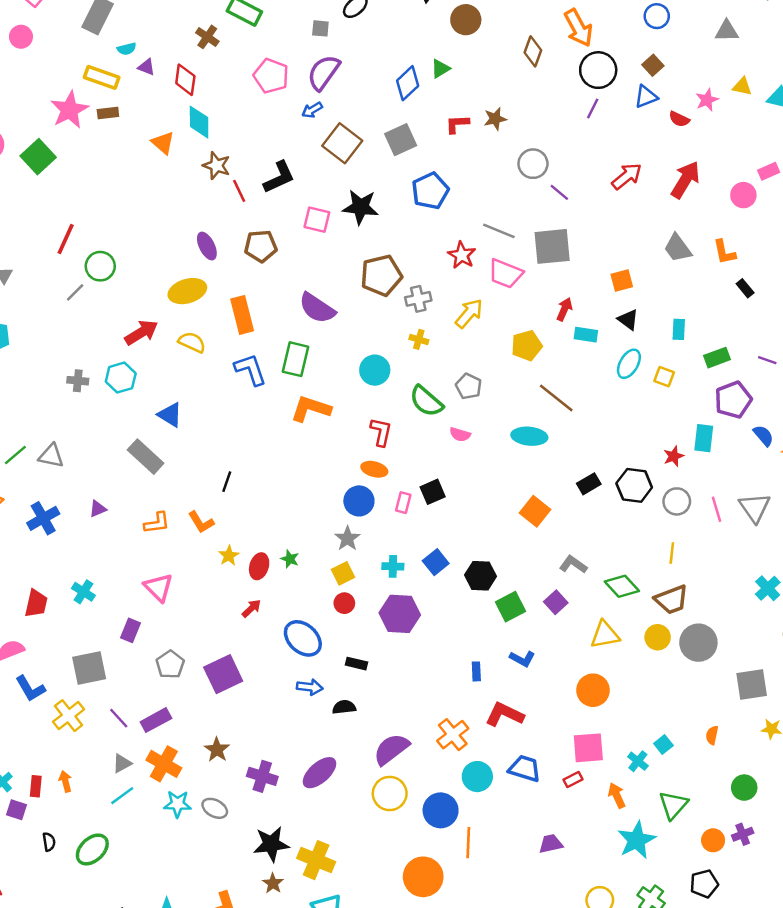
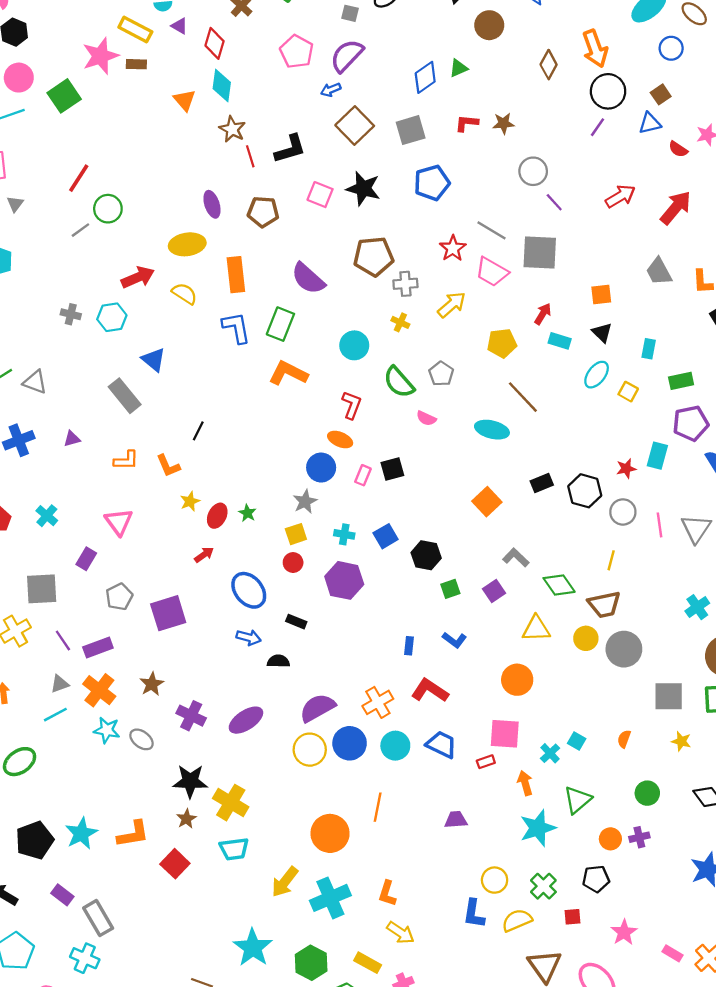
green square: (511, 607) -> (450, 589), size x0.7
cyan square: (663, 744) -> (577, 741), turned -30
blue circle: (441, 810) -> (350, 743), moved

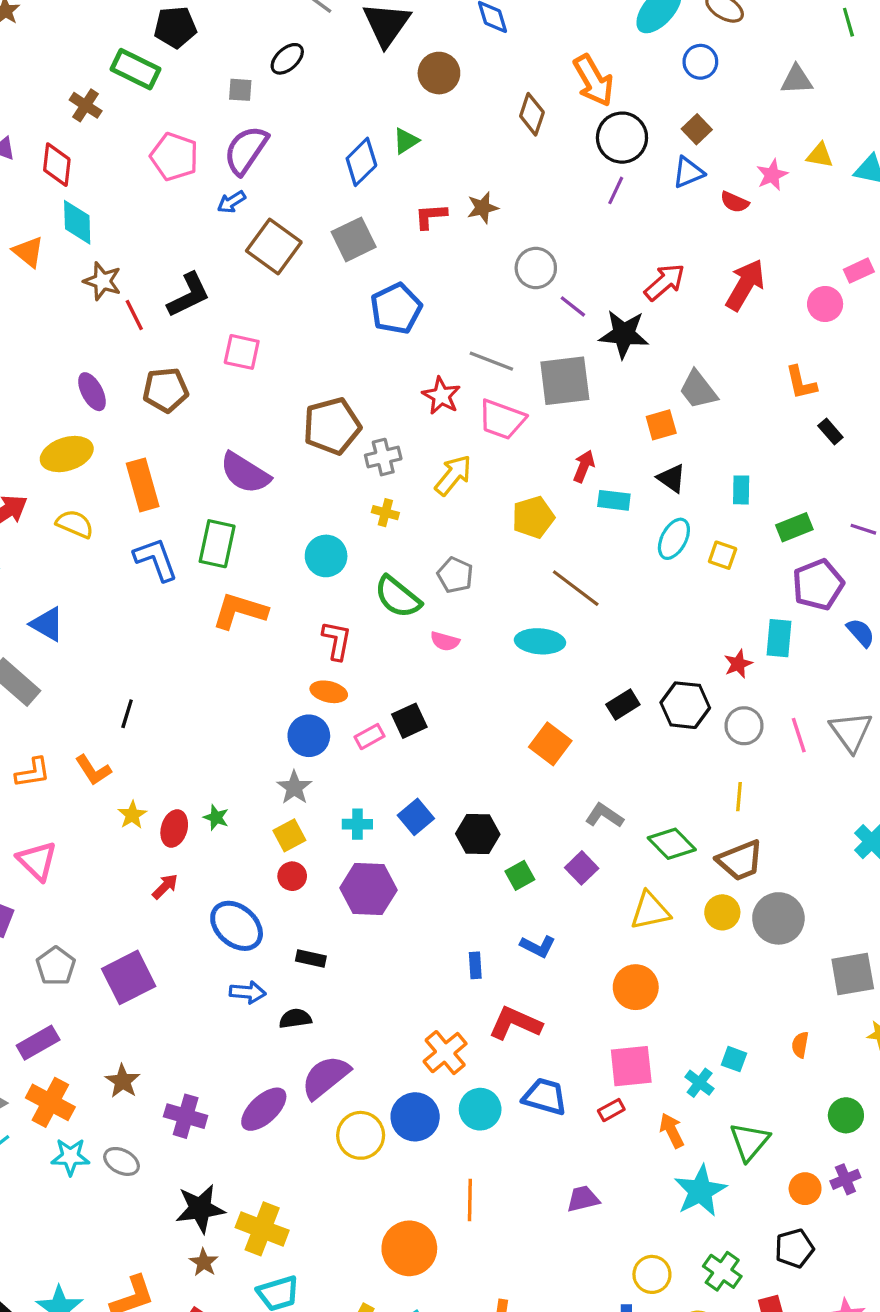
black star: (363, 189) -> (624, 334), moved
gray trapezoid: (659, 272) -> (698, 390), moved
pink rectangle: (363, 475) -> (369, 737), turned 48
purple semicircle: (317, 708) -> (326, 1077), moved

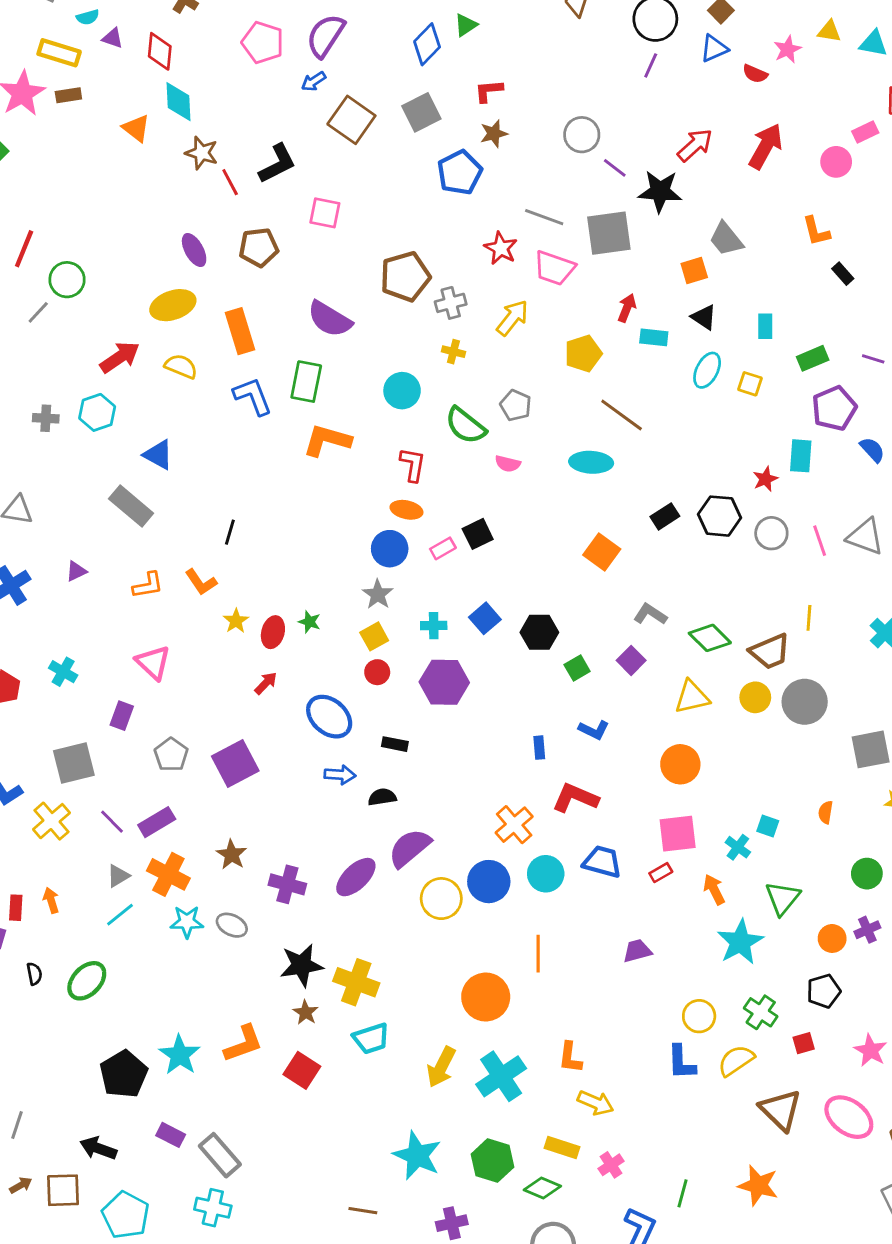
brown star: (483, 208) -> (494, 134), moved
gray triangle: (851, 732) -> (865, 537), turned -33
yellow line: (739, 797) -> (809, 618), moved

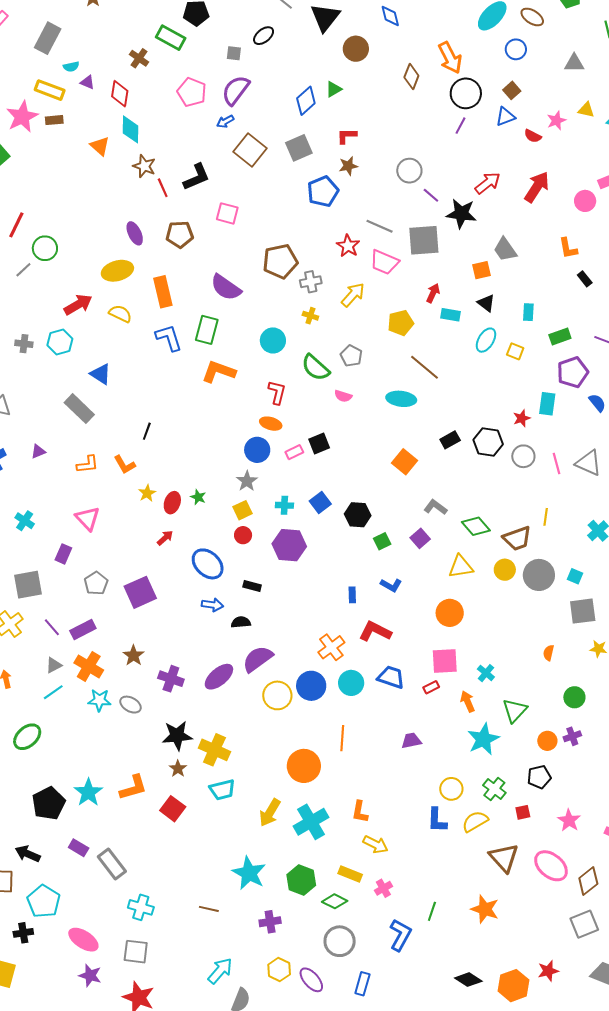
cyan square: (768, 826) -> (575, 576), moved
cyan cross: (213, 1208) -> (141, 907), moved

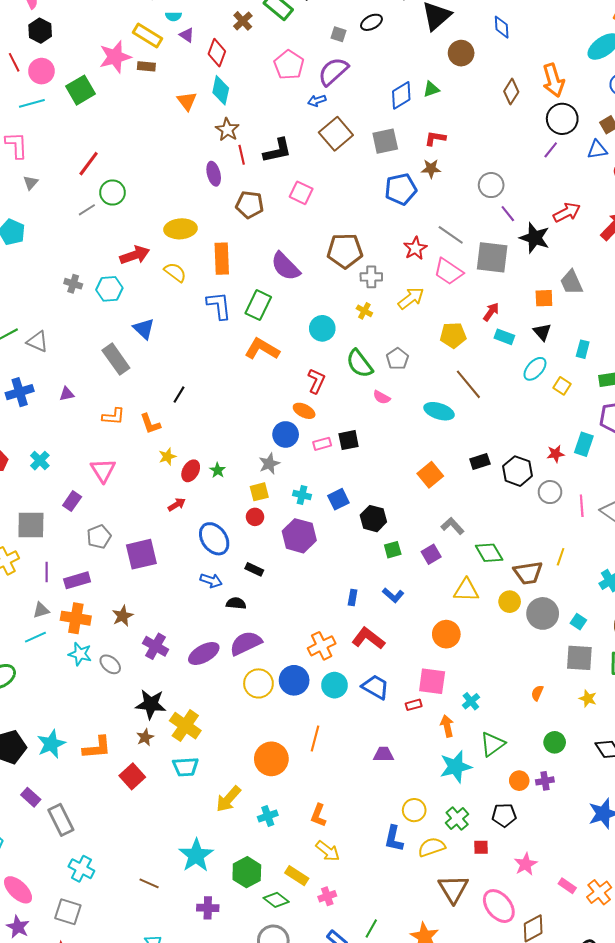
purple ellipse: (135, 233) -> (214, 174), moved
purple line: (52, 627) -> (47, 572), turned 30
orange cross: (89, 666) -> (76, 618), turned -32
cyan cross: (311, 822) -> (268, 816), size x0.6

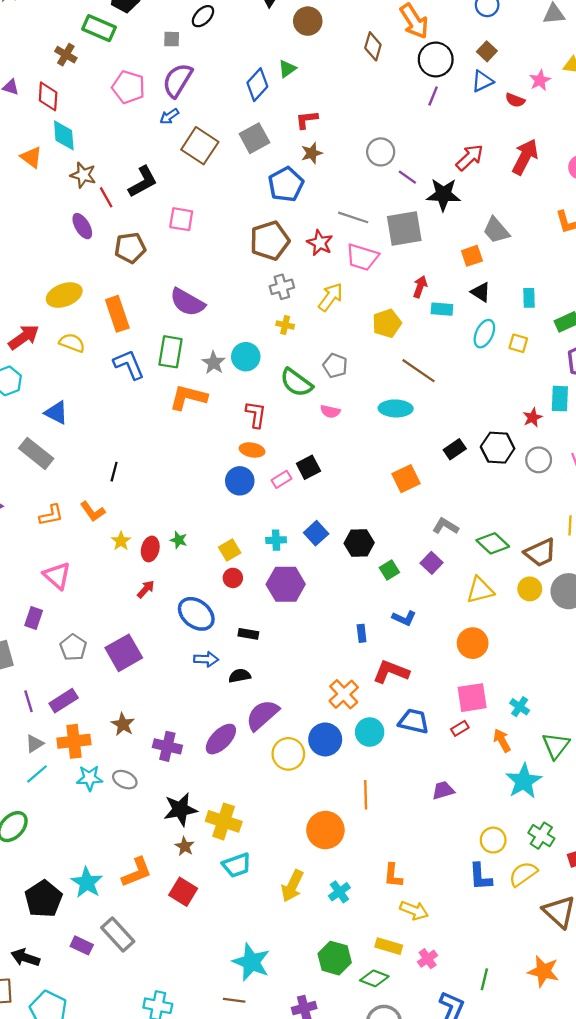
brown pentagon: (345, 251) -> (270, 241), moved
gray star: (269, 464) -> (214, 363), moved
orange square: (430, 475) -> (406, 479), turned 30
gray rectangle: (61, 820) -> (118, 934), moved
cyan star: (196, 855) -> (251, 962), moved

